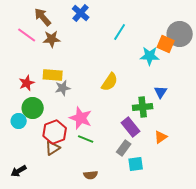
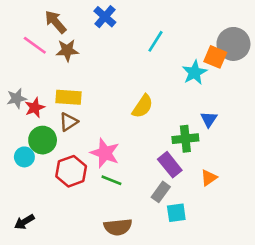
cyan star: (150, 56) -> (194, 73), turned -30
gray star: (63, 88) -> (17, 98), moved
brown triangle: (53, 148) -> (69, 122), moved
brown semicircle: (91, 175) -> (118, 227), size x1.5

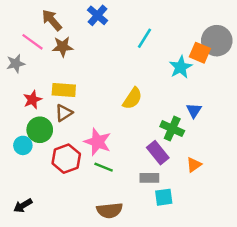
gray star: (17, 98) -> (16, 64), moved
green cross: (185, 139) -> (172, 129), turned 30
gray rectangle: (161, 192) -> (149, 178), turned 54

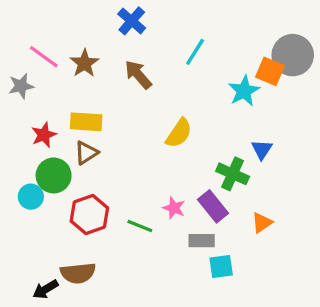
brown arrow: (52, 20) -> (138, 75), moved
brown star: (63, 47) -> (85, 63), turned -30
pink star: (98, 142) -> (174, 208), moved, size x0.6
black arrow: (23, 206) -> (45, 289), moved
brown semicircle: (110, 210) -> (78, 273), moved

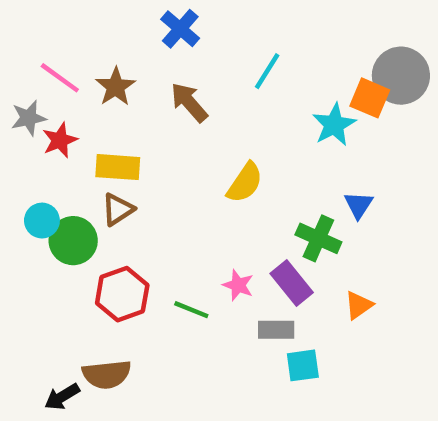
red star: (44, 135) -> (60, 140), moved
cyan circle: (31, 197) -> (42, 221), moved

